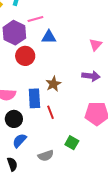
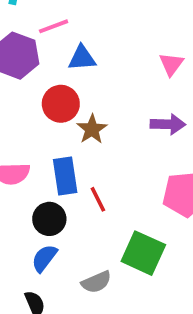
red circle: (25, 56) -> (61, 104), moved
brown star: (53, 84) -> (92, 129), moved
black circle: (14, 119) -> (49, 219), moved
green square: (72, 143) -> (143, 253), size x1.6

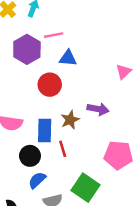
purple arrow: (168, 124) -> (98, 109), moved
brown star: (92, 129) -> (70, 120), moved
blue semicircle: (44, 258) -> (37, 180), moved

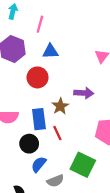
pink line: (54, 35) -> (40, 24), moved, turned -56

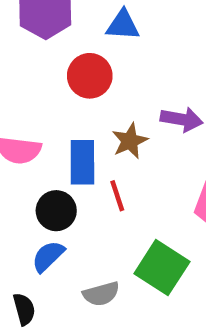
blue semicircle: (39, 164) -> (48, 256), moved

